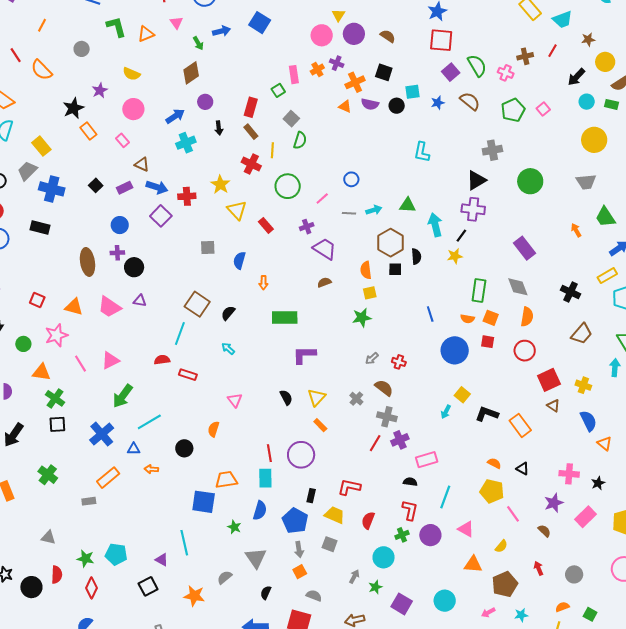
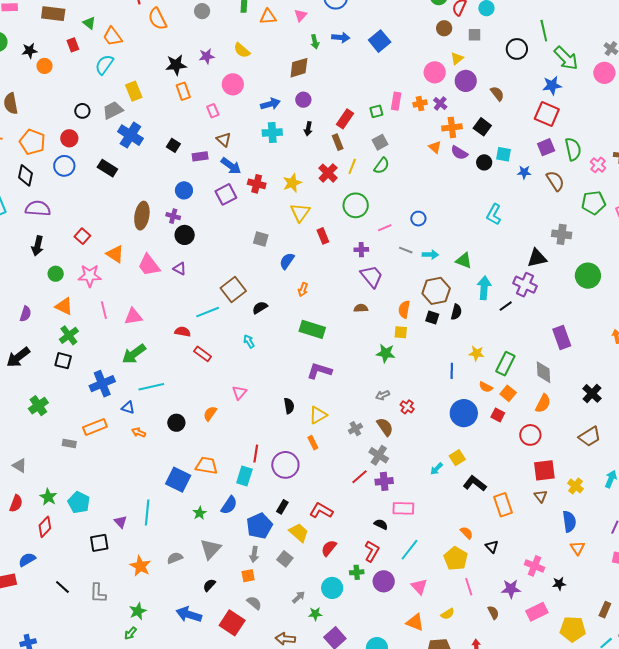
black square: (96, 185) -> (173, 145), turned -32
yellow star: (455, 256) -> (477, 353), moved
cyan line: (180, 333) -> (208, 312), turned 30

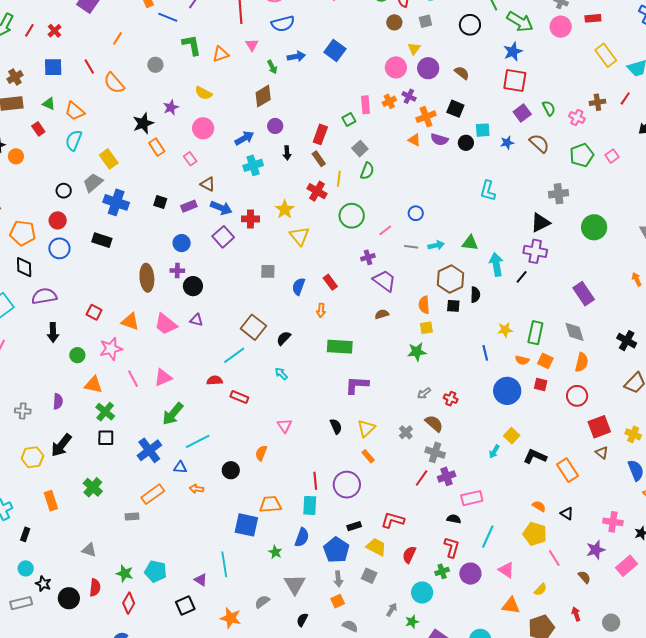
green semicircle: (573, 149) -> (549, 108), size x0.7
red rectangle: (323, 236) -> (330, 282), moved
black rectangle: (282, 507) -> (354, 526), turned 56

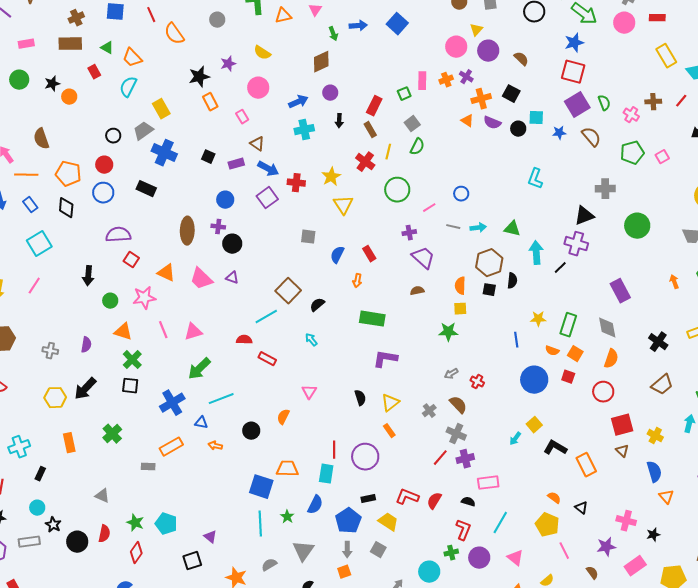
purple square: (522, 113) -> (577, 105), size x1.4
purple semicircle: (44, 296) -> (118, 235), moved
red semicircle: (409, 555) -> (434, 501), moved
cyan line: (224, 564) -> (260, 524), moved

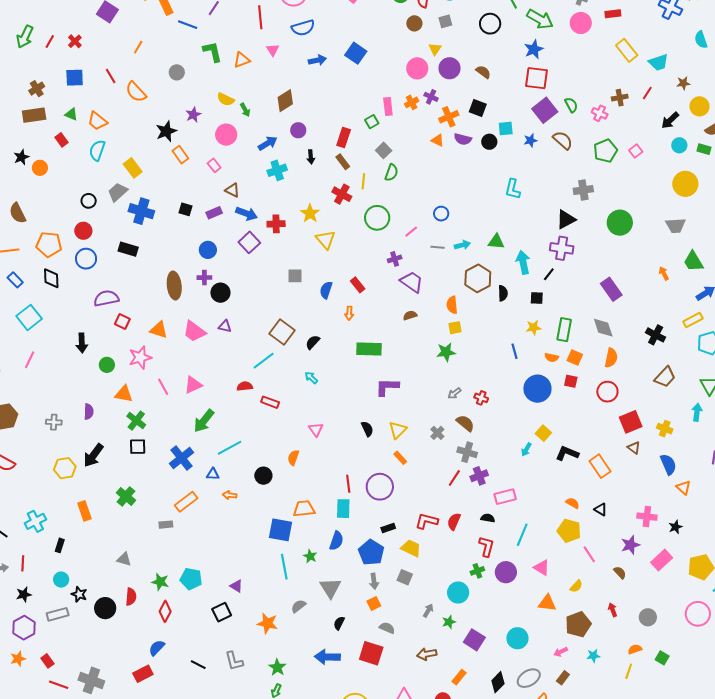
green arrow: (333, 34) -> (245, 110), moved
black square: (489, 290) -> (537, 298), moved

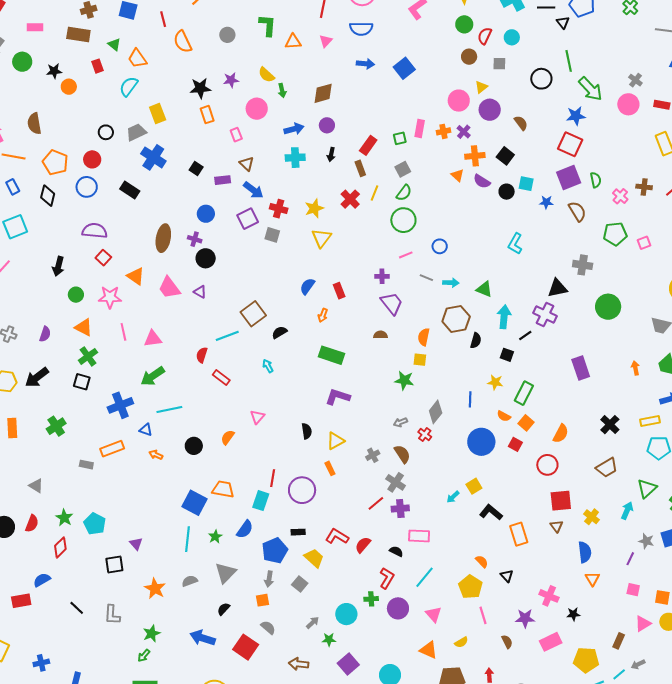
green circle: (377, 218) -> (403, 220), moved
gray square: (295, 276) -> (272, 235), moved
gray diamond: (603, 328) -> (436, 412), moved, turned 40
red semicircle: (245, 386) -> (202, 355), turned -84

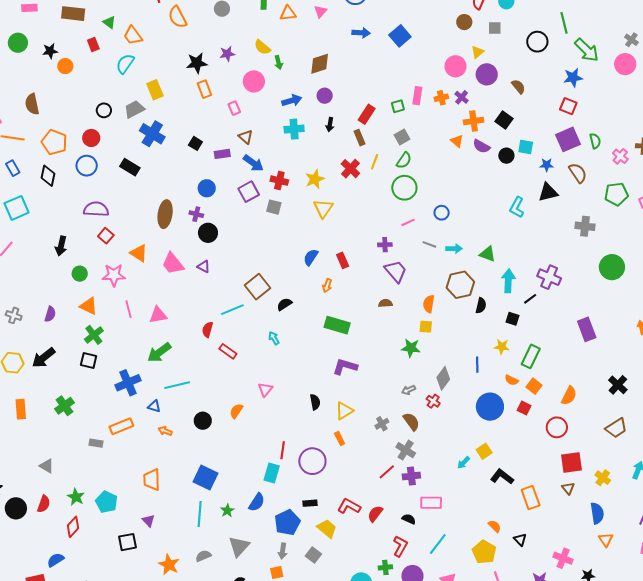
red square: (570, 144) -> (568, 106), size x0.7
black triangle: (557, 288) -> (548, 192), moved
orange trapezoid: (223, 489) -> (152, 480), moved, turned -100

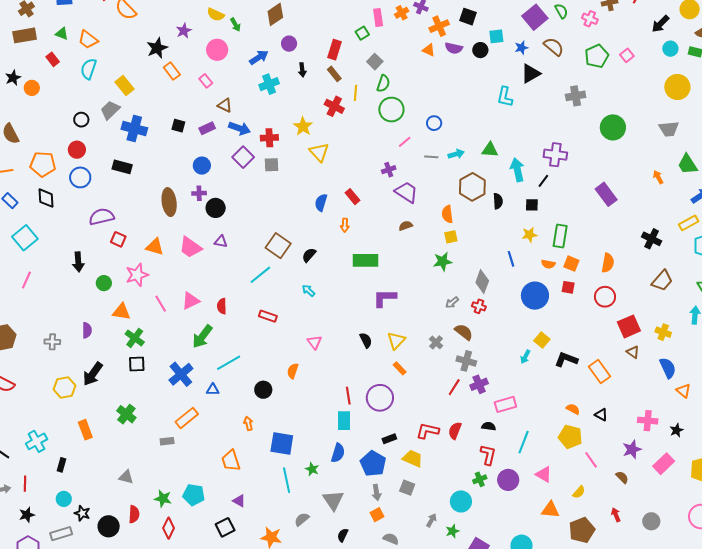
red semicircle: (208, 330) -> (222, 306), moved
orange arrow: (165, 431) -> (248, 423), moved, turned 72

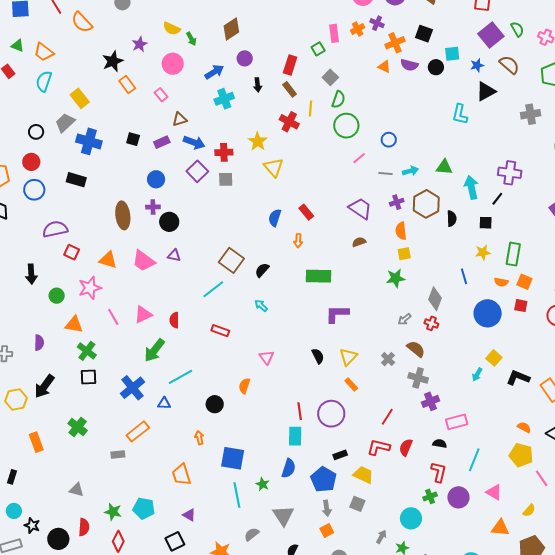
brown triangle: (225, 105) -> (180, 119), turned -42
purple cross: (389, 170) -> (397, 202), moved
red line: (454, 387) -> (387, 417), moved

